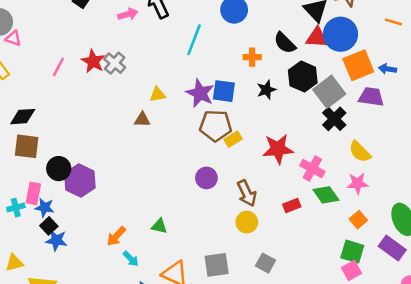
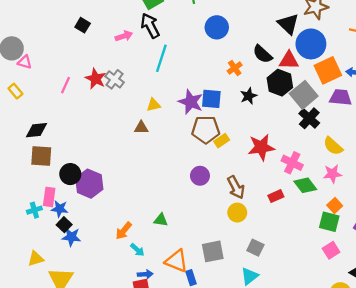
red triangle: (317, 38) -> (289, 60), moved
cyan line: (194, 40) -> (161, 58), moved
orange cross: (252, 57) -> (235, 68), turned -32
green square: (352, 252) -> (329, 222), moved

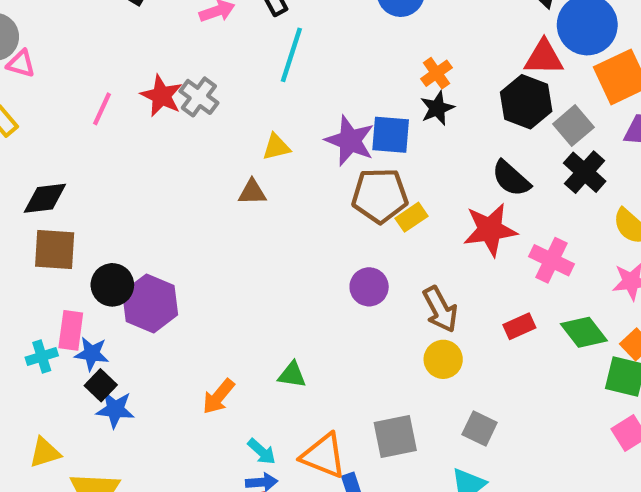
black semicircle: (263, 54) -> (511, 178), moved
gray square: (304, 95) -> (573, 126), size x0.7
black star: (249, 96) -> (437, 108), moved
green diamond: (305, 185) -> (584, 332), moved
cyan arrow: (137, 250) -> (262, 452), moved

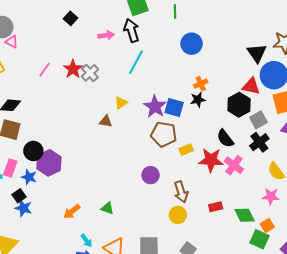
yellow triangle: (276, 147) -> (121, 103), turned -32
yellow rectangle: (411, 217) -> (186, 150), moved
pink cross: (551, 260) -> (234, 165), moved
blue star: (92, 354) -> (29, 177), moved

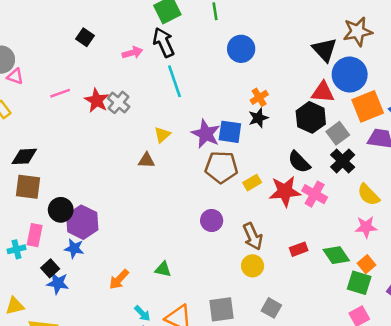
cyan line: (136, 62) -> (175, 81), turned -40
pink line: (45, 70) -> (60, 93), moved, turned 42
blue star: (29, 177) -> (74, 248), moved

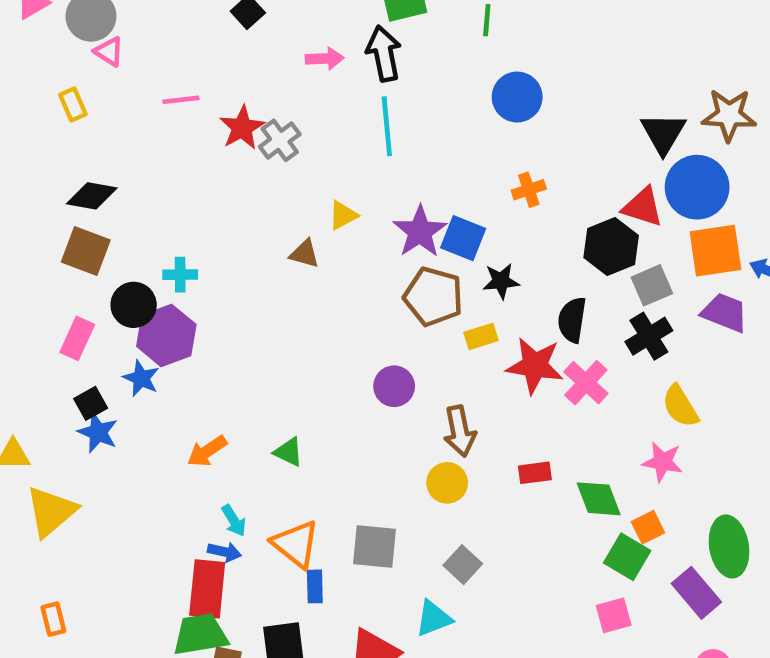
black star: (258, 118) -> (501, 281), moved
black semicircle: (299, 162) -> (572, 320), turned 40
cyan cross: (17, 249) -> (180, 275), moved

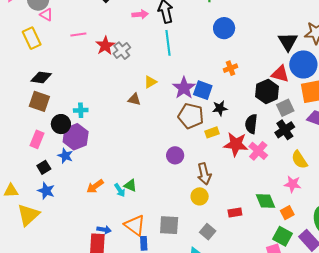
yellow rectangle: (73, 104) -> (32, 38), size x1.5
blue star: (98, 432) -> (46, 191), moved
red rectangle: (535, 473) -> (235, 213), moved
cyan arrow: (234, 521) -> (120, 190), moved
green square: (627, 557) -> (283, 236), moved

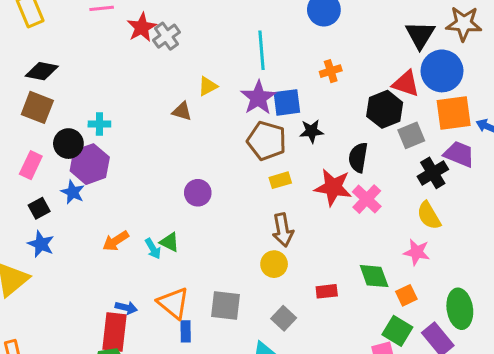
cyan line: (168, 43) -> (262, 50), moved
blue square: (203, 90) -> (287, 102), turned -30
black cross: (285, 130) -> (433, 173), moved
yellow rectangle: (212, 132) -> (280, 180), moved
purple circle: (175, 155) -> (198, 193), moved

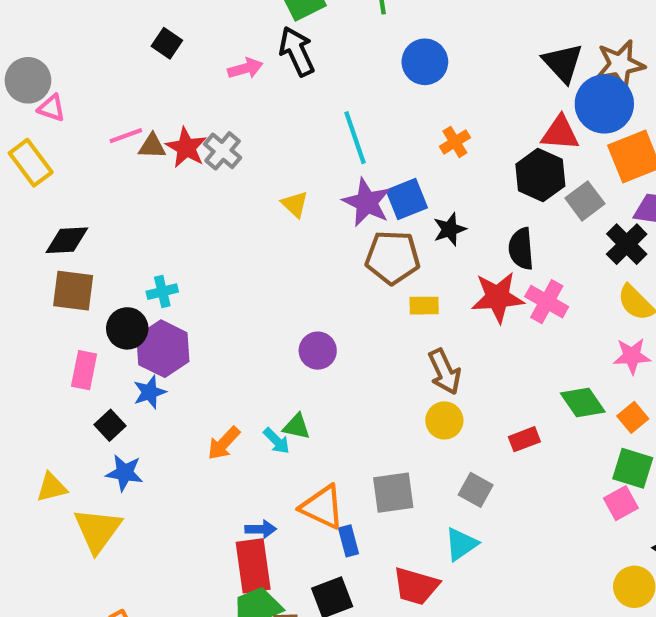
brown star: (464, 24) -> (620, 64), moved
yellow triangle: (208, 86) -> (295, 204), turned -35
brown triangle: (182, 111) -> (152, 146), moved
yellow rectangle: (280, 180) -> (424, 306), turned 30
blue star: (73, 192) -> (150, 392), turned -30

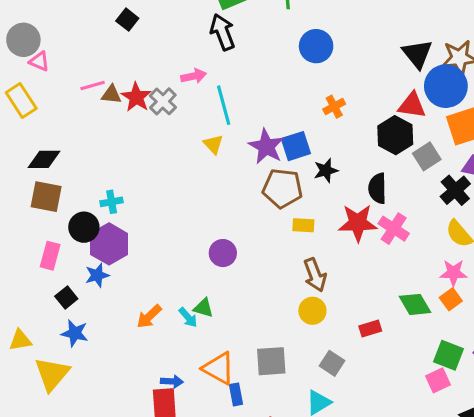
pink arrow: (245, 68) -> (194, 76), moved
cyan line: (355, 138) -> (224, 105), moved
orange square: (633, 417) -> (451, 299), moved

